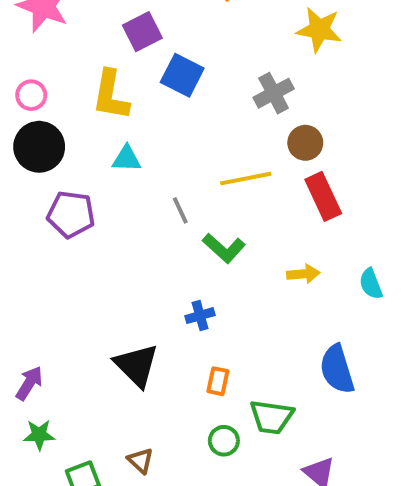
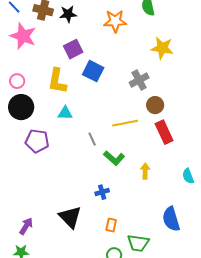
yellow arrow: (303, 274) -> (145, 171), moved, turned -84
purple arrow: (29, 383) -> (26, 226), moved

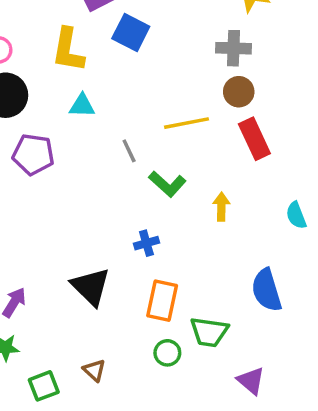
gray cross: (139, 80) -> (234, 48), moved, turned 30
orange rectangle: (111, 225) -> (162, 301), size x1.6

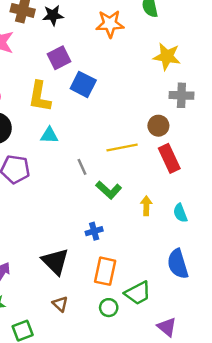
gray cross: (234, 48) -> (181, 95), moved
cyan semicircle: (296, 215) -> (180, 213), moved
green trapezoid: (209, 332) -> (138, 293), turned -36
brown triangle: (94, 370) -> (60, 304), moved

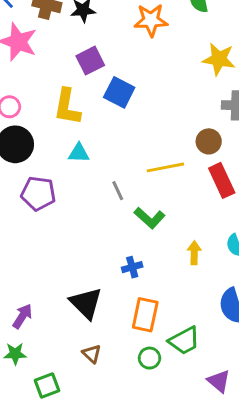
yellow arrow: (146, 206) -> (194, 253), moved

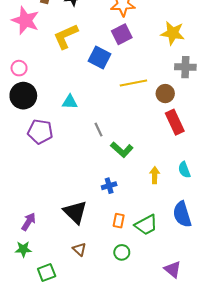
purple square: (90, 61) -> (122, 34), moved
yellow L-shape: (67, 107) -> (66, 36), moved, turned 56
yellow line: (165, 167) -> (133, 83), moved
orange rectangle: (145, 315) -> (119, 221), size x0.6
green trapezoid: (184, 341) -> (146, 225), moved

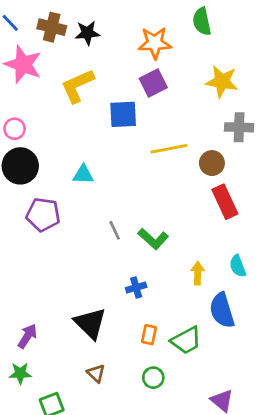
blue square: (100, 58) -> (123, 114), turned -30
gray line: (99, 130) -> (115, 230), moved
blue semicircle: (182, 214) -> (222, 310), moved

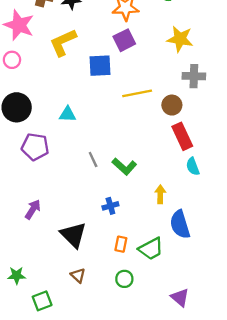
pink circle: (15, 129) -> (12, 60), moved
cyan semicircle: (238, 266) -> (193, 166), moved
purple arrow: (27, 336) -> (33, 209), moved

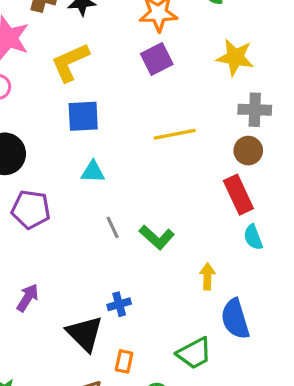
blue square: (100, 66) -> (83, 116), moved
brown circle: (172, 105) -> (248, 151), moved
cyan triangle: (68, 114) -> (93, 172), moved
blue cross: (110, 206) -> (119, 304), moved
orange rectangle: (121, 244) -> (124, 361), moved

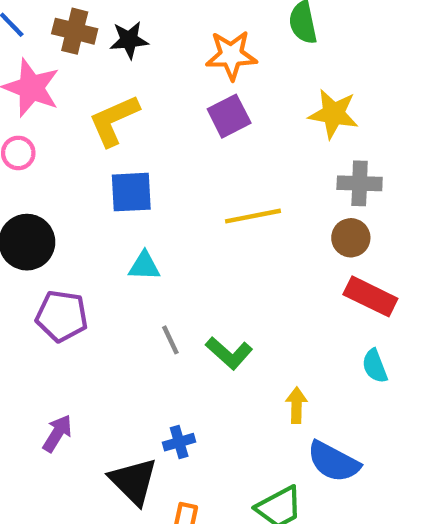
red rectangle: (238, 195) -> (370, 296), moved, turned -39
cyan semicircle: (253, 237) -> (375, 366), moved
blue semicircle: (235, 319) -> (333, 462), turned -45

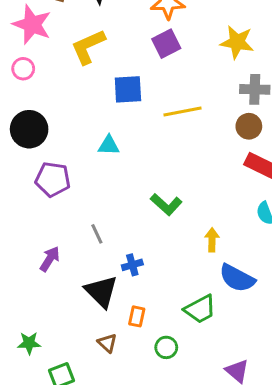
blue square: (131, 192) -> (128, 89), moved
gray line: (170, 340) -> (97, 234), moved

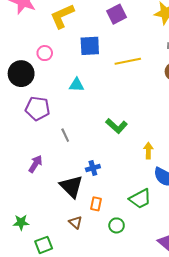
pink circle: (23, 69) -> (45, 53), moved
gray line: (97, 234) -> (65, 135), moved

